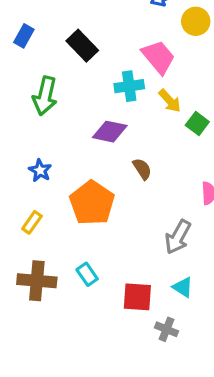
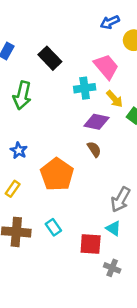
purple diamond: (110, 132) -> (97, 122), moved
cyan triangle: (183, 287) -> (113, 228), moved

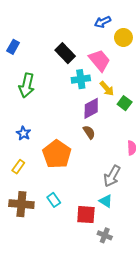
black rectangle: (50, 58) -> (65, 53), moved
purple diamond: (97, 122) -> (91, 108), turned -40

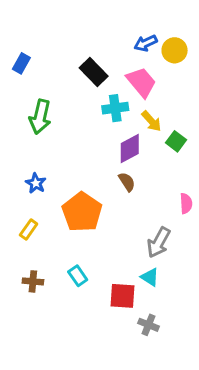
blue arrow: (103, 22) -> (146, 43), moved
brown cross: (21, 204) -> (33, 281), size x0.6

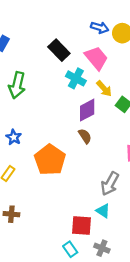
blue arrow: (146, 43) -> (100, 27), turned -138
cyan cross: (115, 108) -> (76, 78), turned 36
cyan rectangle: (78, 276) -> (70, 249), moved

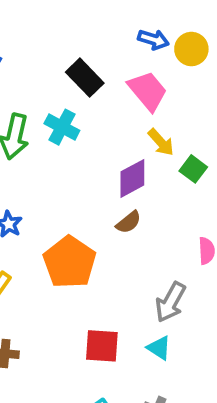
cyan cross: (76, 78) -> (62, 127), moved
brown semicircle: (85, 136) -> (129, 222), turned 84
red square: (82, 225) -> (102, 346), moved

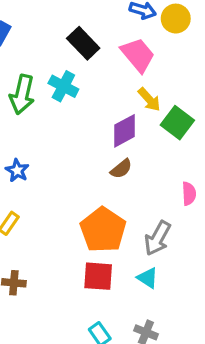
green square: (193, 169) -> (177, 123), size x1.4
orange pentagon: (70, 262) -> (103, 230), moved

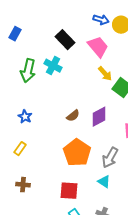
purple diamond: (125, 131) -> (99, 117), moved
brown semicircle: (121, 169) -> (73, 116), moved
red square: (98, 276) -> (69, 191), moved

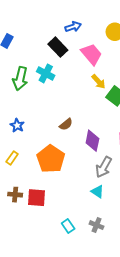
blue arrow: (101, 20) -> (73, 27), moved, turned -35
purple diamond: (99, 117) -> (92, 141), moved, turned -50
orange pentagon: (77, 153) -> (51, 159), moved
red square: (69, 191) -> (36, 198), moved

